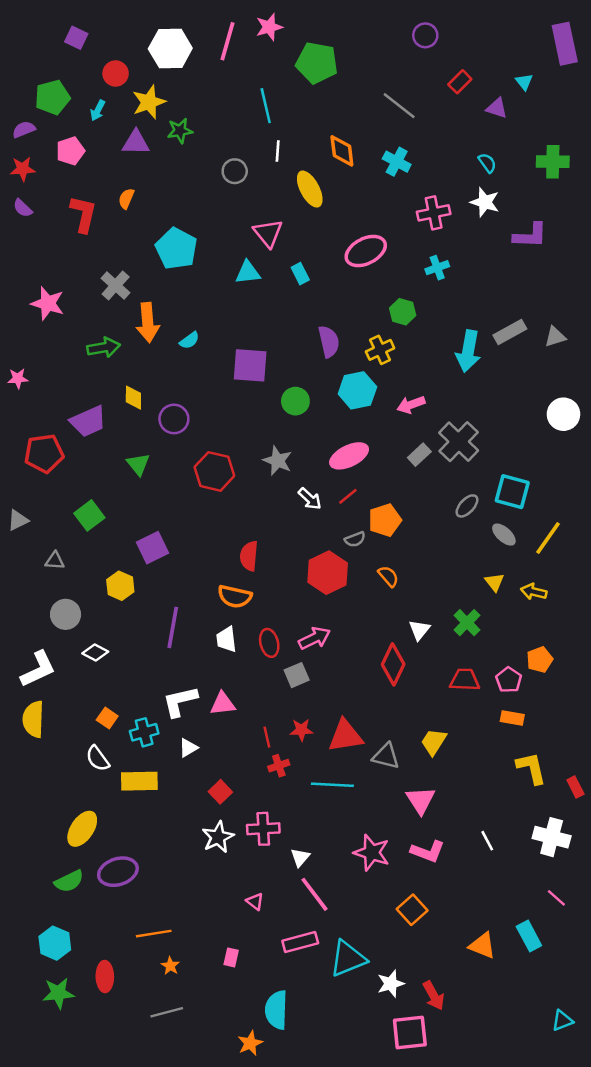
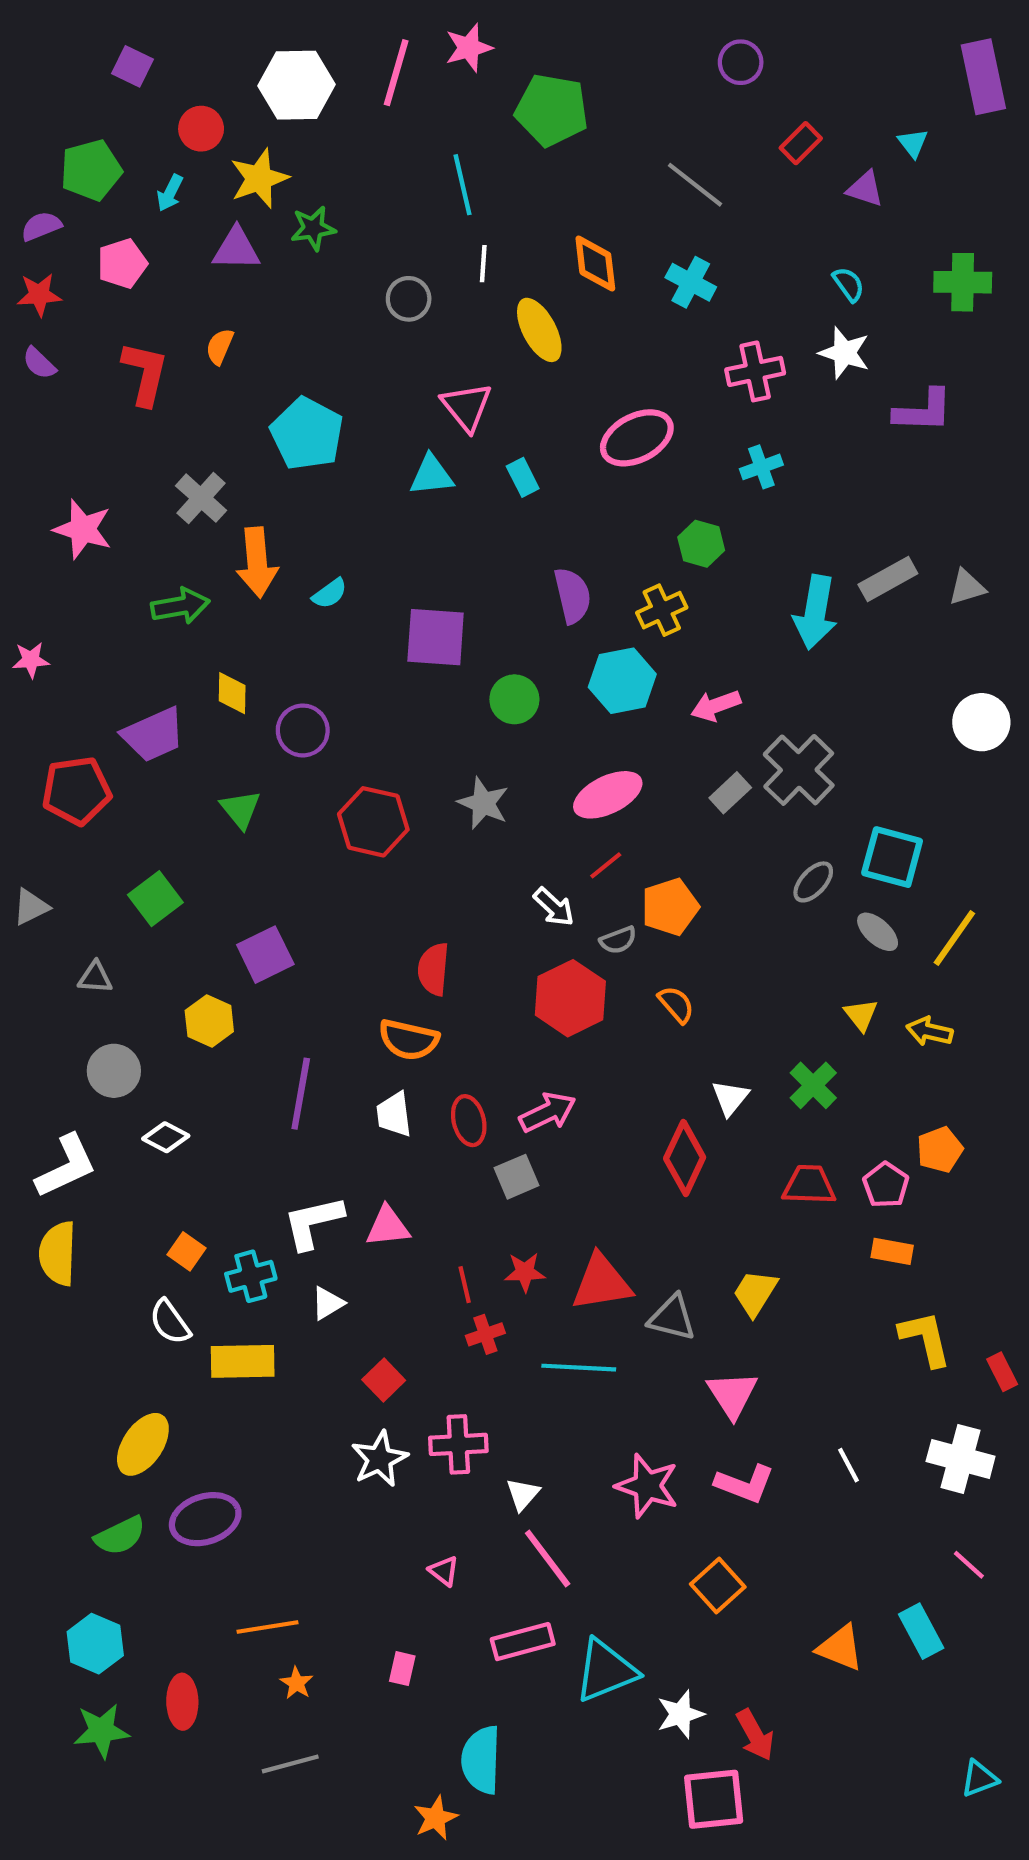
white arrow: (310, 499) -> (554, 907), moved

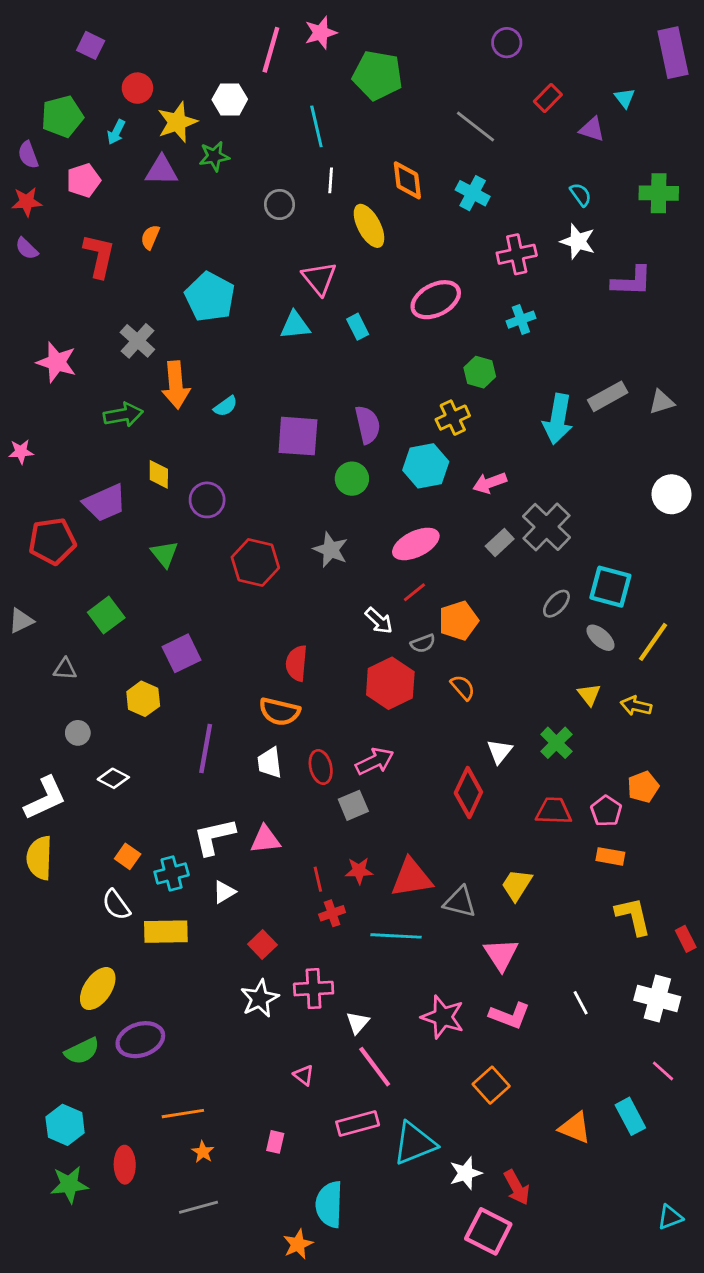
white hexagon: (296, 85) -> (230, 99), moved, size x0.7
purple semicircle: (41, 226) -> (28, 155), turned -88
purple semicircle: (573, 596) -> (368, 425), moved
gray circle: (114, 1071) -> (78, 733), size x0.7
pink square: (714, 1799) -> (488, 1231), turned 33

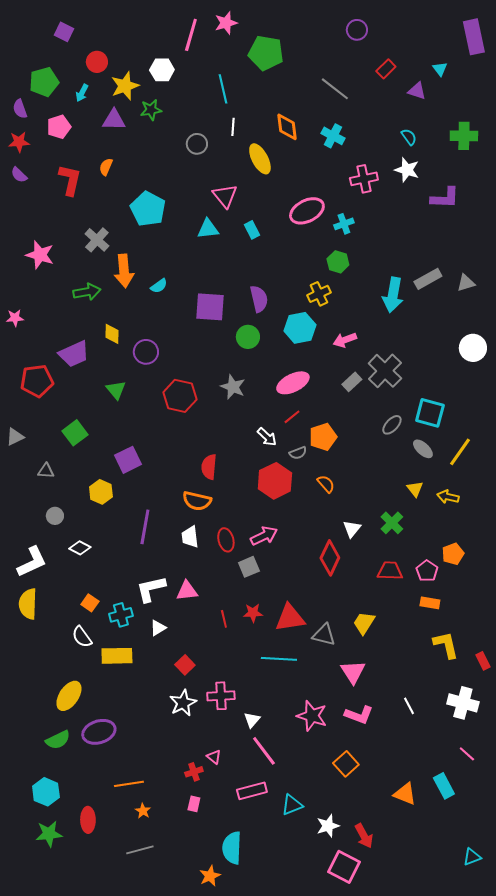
cyan cross: (521, 320) -> (344, 224), moved
red cross: (332, 913) -> (194, 772), moved
cyan triangle: (414, 1143) -> (292, 805), size x0.7

